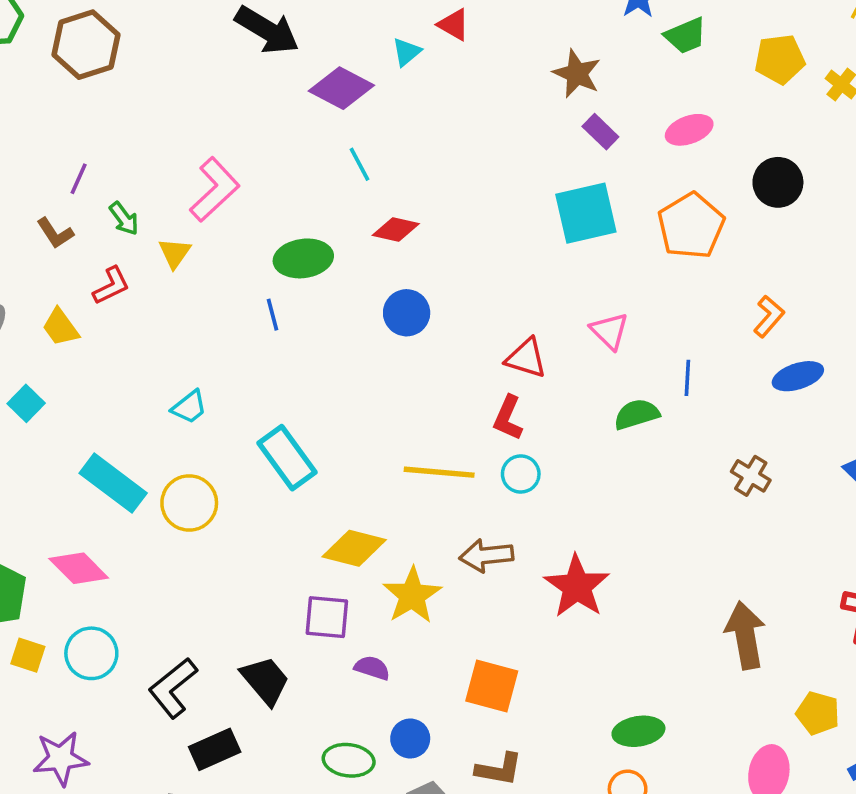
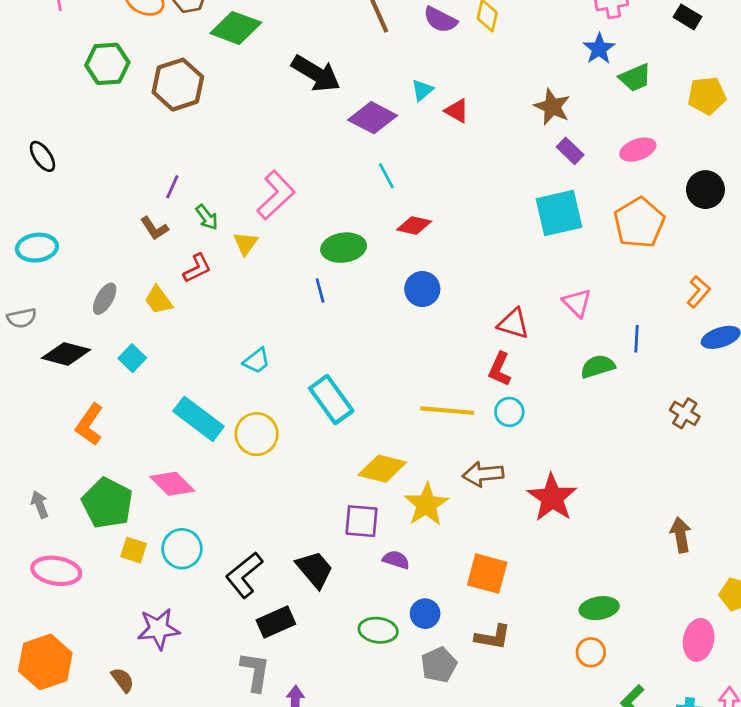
red triangle: (454, 25) -> (457, 111), moved
brown arrow: (745, 635) -> (681, 535), size x0.7

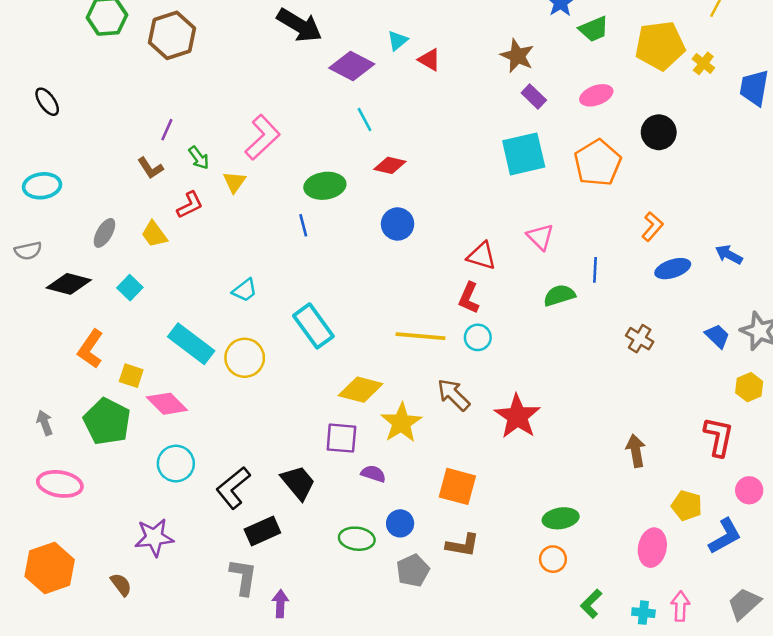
yellow pentagon: (707, 96) -> (660, 46), size x1.4
brown arrow: (483, 474) -> (454, 395), turned 51
yellow square: (134, 550) -> (131, 376), moved

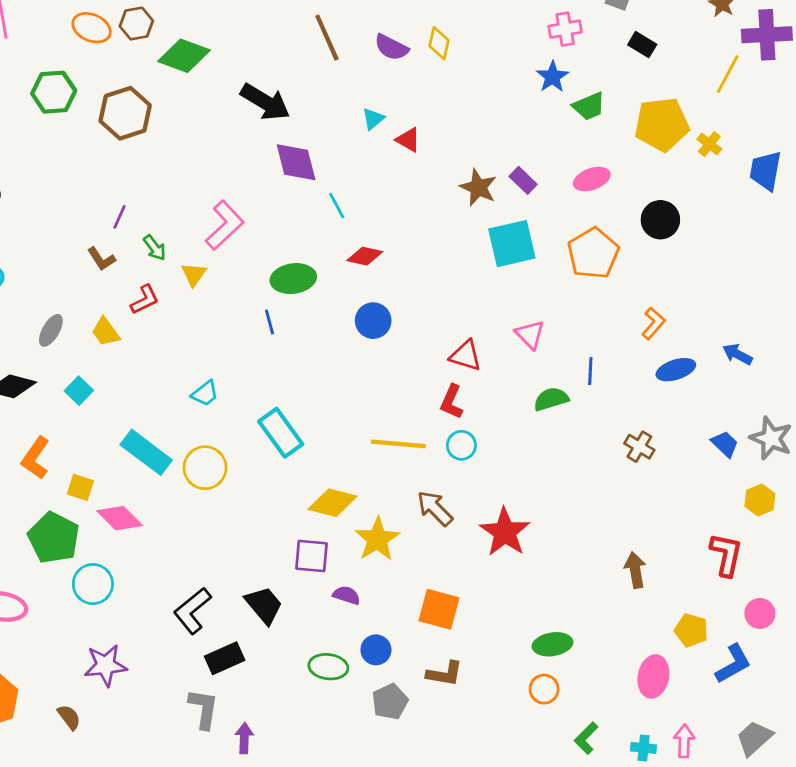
brown star: (517, 56) -> (478, 187), moved
purple diamond: (352, 66) -> (296, 162), moved, turned 48
cyan circle: (176, 464) -> (93, 584), moved

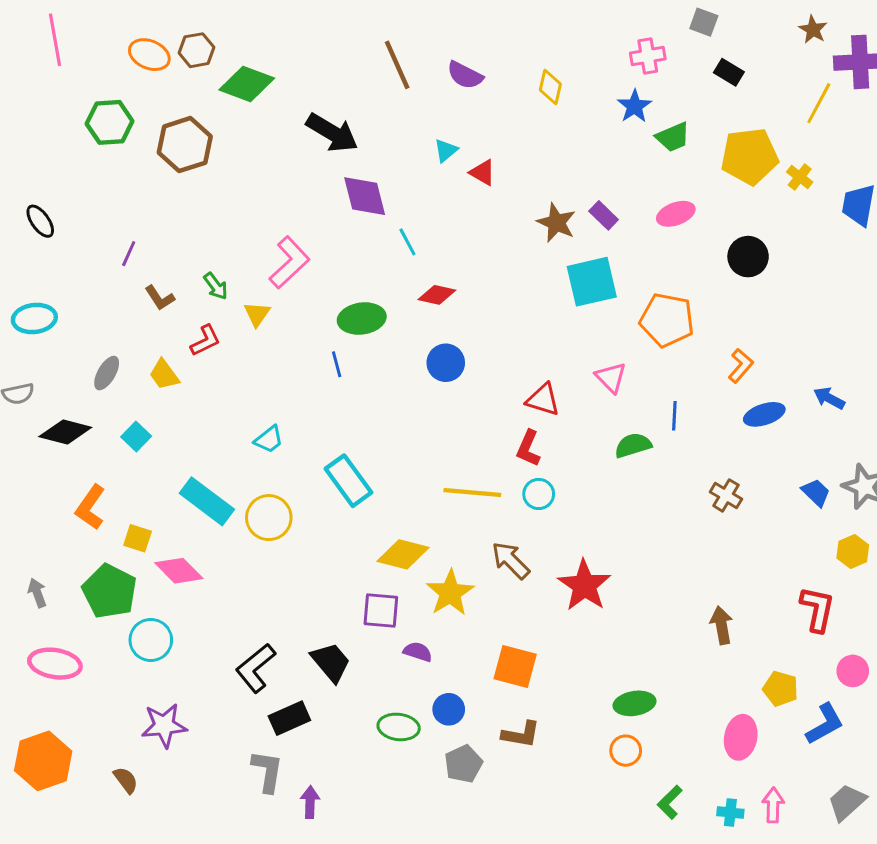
yellow diamond: (439, 43) -> (550, 87), moved
purple line: (120, 217) -> (129, 254), moved
orange pentagon: (593, 253) -> (667, 320), moved, turned -30

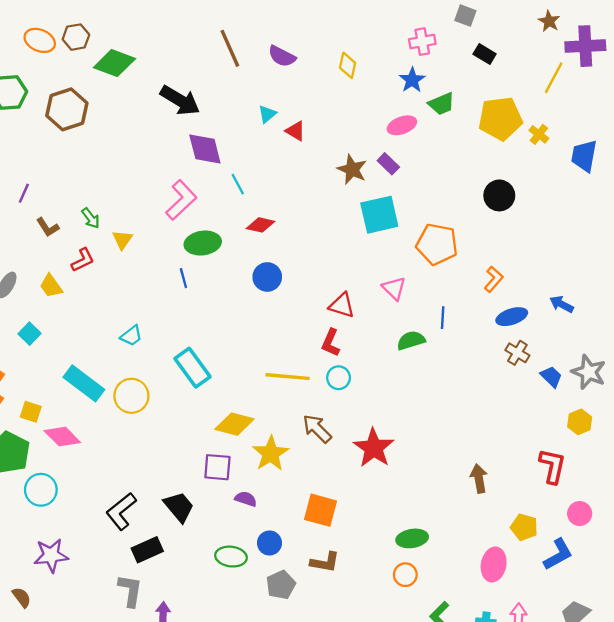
pink ellipse: (676, 214) -> (402, 125), moved
pink L-shape: (289, 262) -> (181, 200), moved
brown cross: (726, 495) -> (517, 353), moved

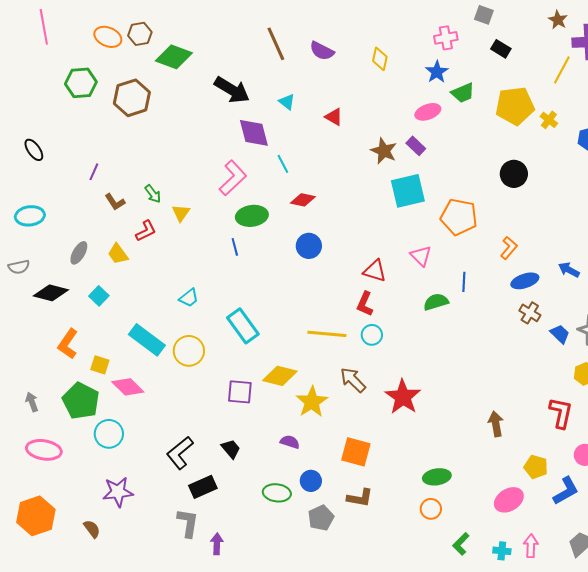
cyan triangle: (267, 114) -> (287, 102), moved, turned -42
purple square: (217, 467) -> (240, 392), moved
black trapezoid: (179, 507) -> (231, 449), size x0.7
pink ellipse: (494, 564) -> (509, 500), turned 48

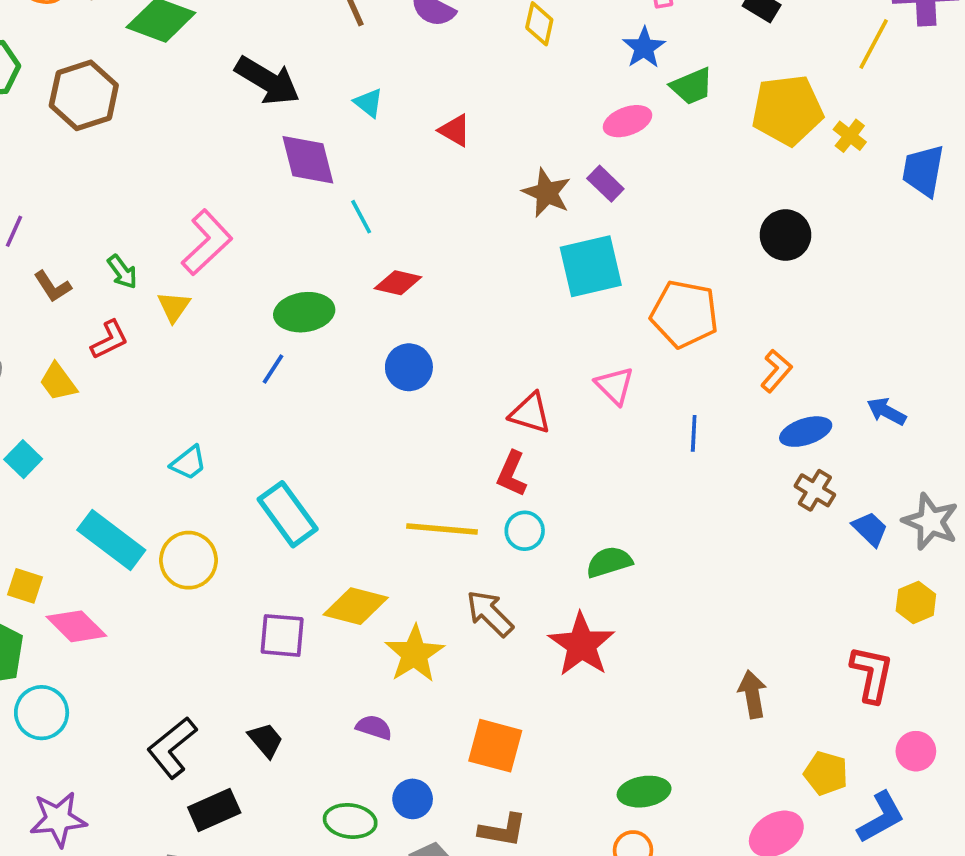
pink L-shape: (233, 178) -> (207, 242), moved
blue line: (235, 247) -> (273, 369), turned 48
green semicircle: (436, 302) -> (609, 562), moved

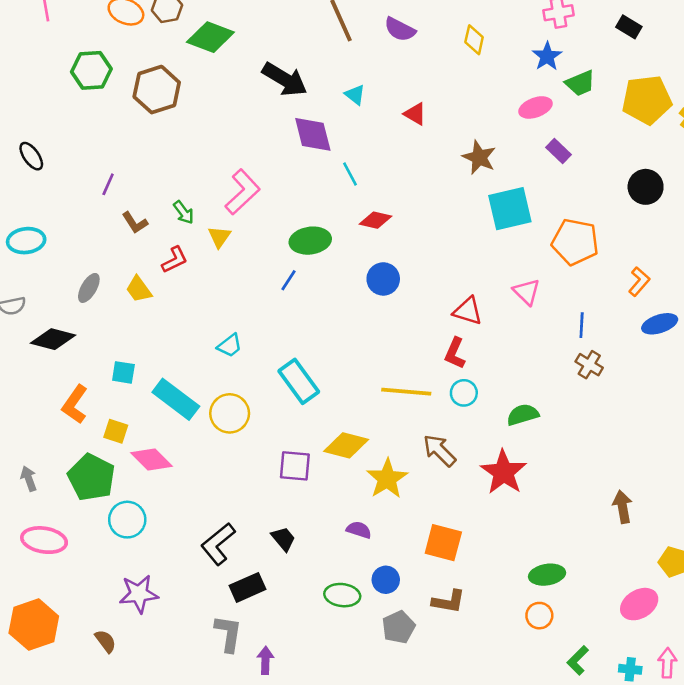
purple rectangle: (605, 184) -> (559, 151), moved
cyan square: (23, 459) -> (123, 372), moved, turned -35
brown cross: (815, 490) -> (589, 365), moved

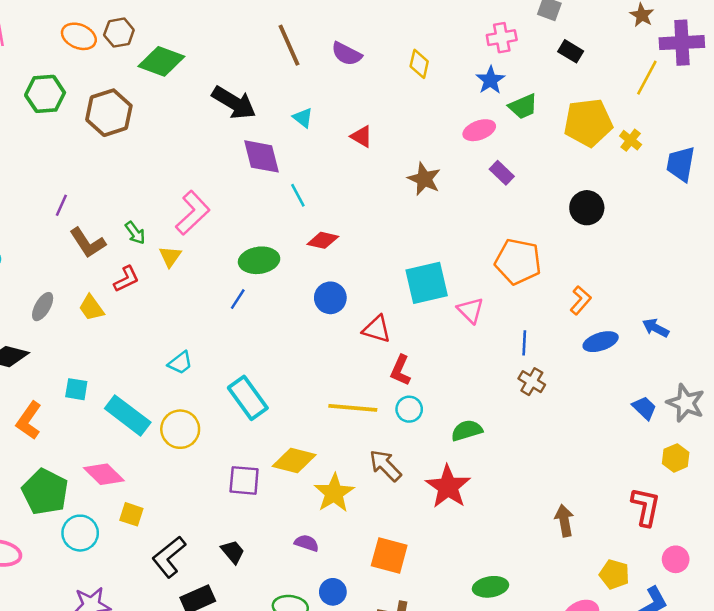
cyan square: (510, 209) -> (427, 283), moved
brown L-shape: (135, 223) -> (88, 243), size x1.4
red triangle: (468, 311) -> (377, 329), moved
yellow square: (116, 431) -> (131, 514), moved

